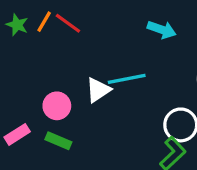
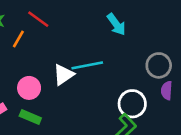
orange line: (44, 22) -> (18, 39), moved
cyan arrow: (162, 30) -> (116, 24), turned 35

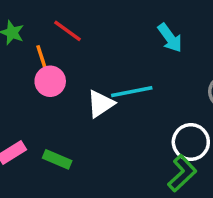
orange line: (18, 39) -> (41, 57), turned -48
pink circle: (29, 88) -> (50, 81), moved

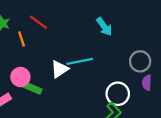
pink circle: (50, 81) -> (20, 77), moved
green rectangle: (57, 159) -> (33, 88), moved

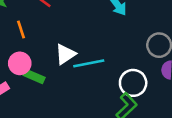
orange line: (22, 39) -> (21, 29), moved
cyan line: (80, 61) -> (89, 63), moved

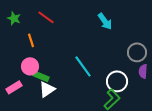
white triangle: (65, 54) -> (47, 89), moved
cyan line: (89, 63) -> (83, 66), turned 65

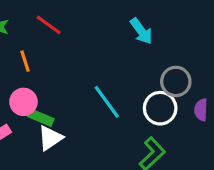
gray circle: (137, 52) -> (176, 81), moved
white circle: (117, 81) -> (160, 108), moved

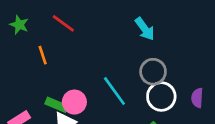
gray circle: (176, 81) -> (153, 72), moved
pink circle: (23, 102) -> (74, 102), moved

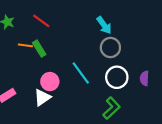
orange line: (43, 55) -> (25, 45), turned -64
gray circle: (153, 72) -> (110, 47), moved
green rectangle: (56, 105) -> (39, 49), moved, turned 35

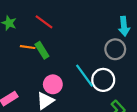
cyan arrow: (104, 25) -> (124, 26), moved, turned 30
white circle: (117, 77) -> (103, 80), moved

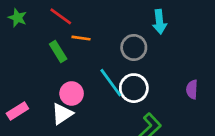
orange line: (28, 47) -> (81, 38), moved
gray circle: (115, 49) -> (134, 47), moved

